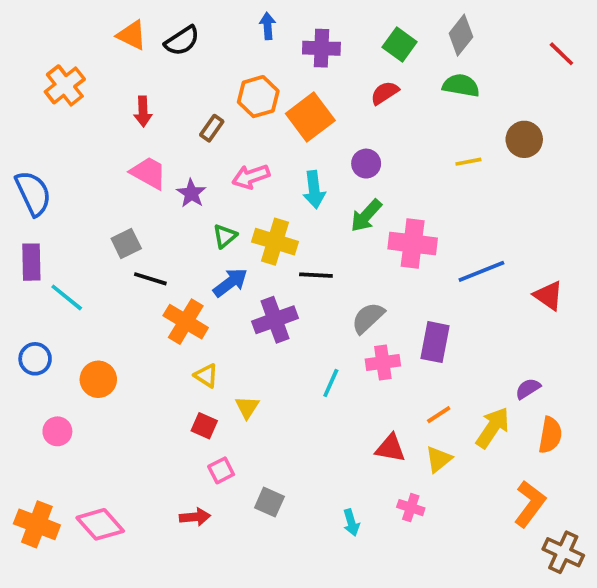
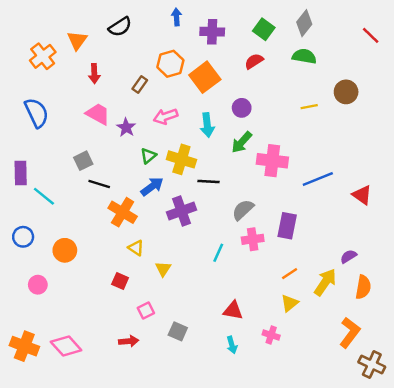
orange triangle: (132, 35) -> (77, 40), moved, turned 40
blue semicircle: (33, 193) -> (37, 113), moved
red square: (204, 426) -> (120, 281), moved
red triangle: (390, 448) -> (233, 310), moved

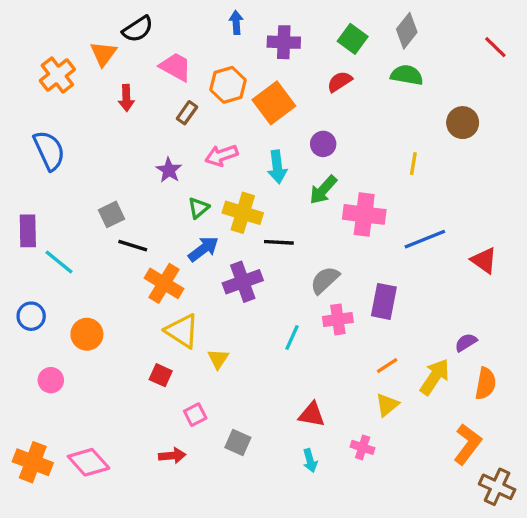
black semicircle: (120, 27) -> (138, 29), moved
yellow line: (309, 107) -> (413, 164), moved, turned -70
pink trapezoid: (98, 114) -> (175, 67), moved
yellow triangle: (136, 248) -> (182, 331), size x1.6

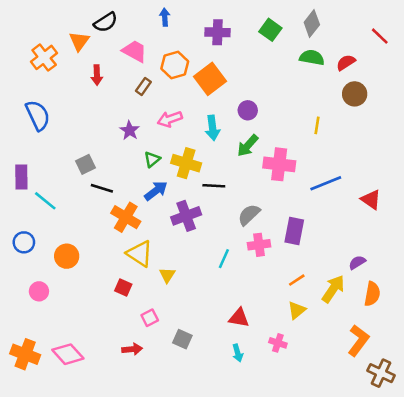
blue arrow: (236, 23) -> (165, 17), moved
red semicircle: (340, 82) -> (346, 63), moved

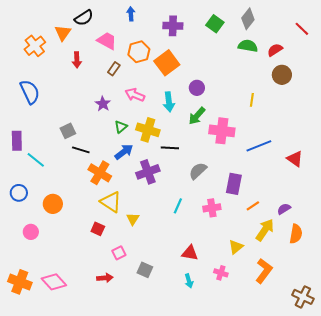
pink arrow: (170, 119) -> (135, 95), turned 42
pink cross: (259, 245) -> (212, 208), moved
orange line: (297, 280) -> (253, 206), moved
orange L-shape: (358, 340) -> (264, 271), moved

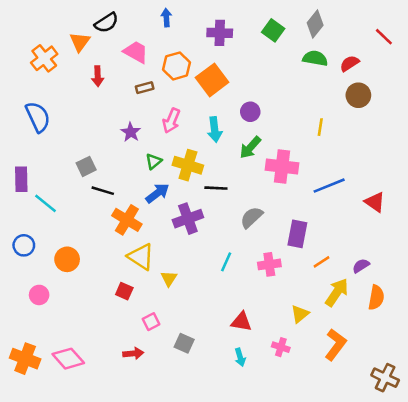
brown rectangle: (114, 69) -> (145, 88), turned 40
pink arrow: (135, 95) -> (171, 121), turned -90

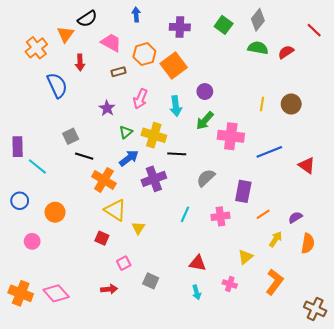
brown circle: (358, 95) -> (291, 104), moved
blue semicircle: (38, 117) -> (57, 85), moved
yellow arrow: (337, 292) -> (276, 239), size x0.7

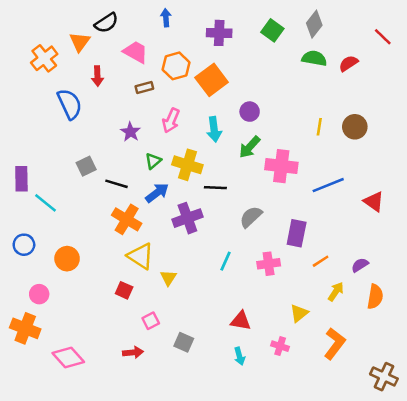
black line: (84, 156) -> (116, 184), moved
orange cross: (21, 293) -> (25, 328), moved

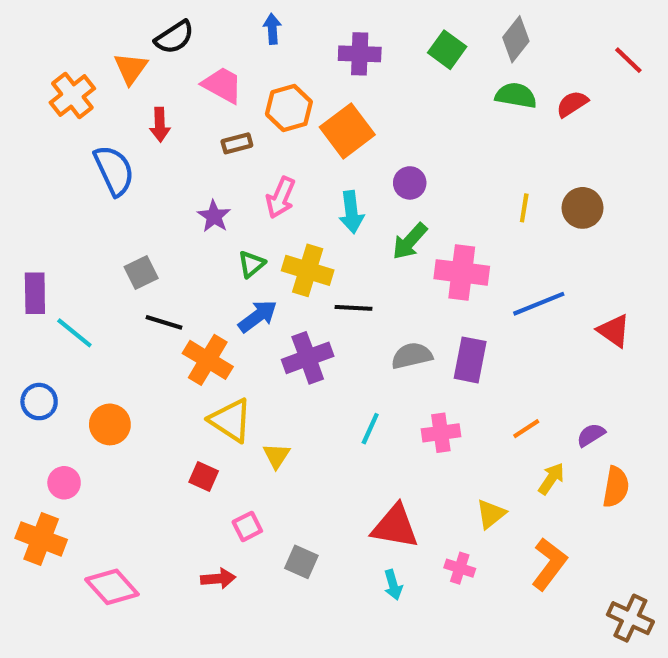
black line: (116, 184) -> (164, 322), moved
gray semicircle: (251, 217) -> (412, 356), turned 30
purple rectangle: (297, 233) -> (470, 360), moved
red triangle: (241, 321) -> (395, 526), size x1.4

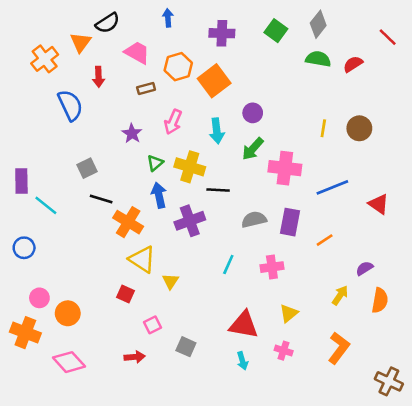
blue arrow: (258, 316) -> (159, 195), turned -65
orange circle: (110, 424) -> (68, 313), moved
orange line: (526, 429) -> (325, 240), moved
yellow triangle: (491, 514) -> (289, 313), moved

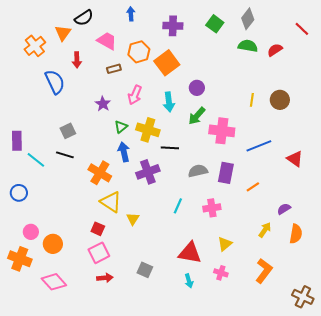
black line: (101, 199) -> (65, 155), moved
pink square: (153, 325) -> (99, 253), moved, size x1.5

